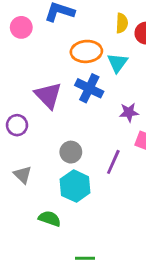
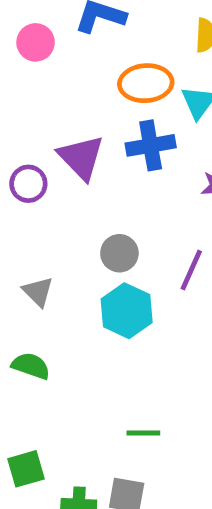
blue cross: (89, 88) -> (151, 145), turned -36
purple circle: (17, 125) -> (28, 184), moved
green semicircle: (50, 219) -> (31, 366), moved

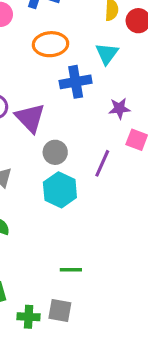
orange ellipse: (146, 83) -> (51, 44), moved
purple triangle: (81, 157) -> (30, 118), moved

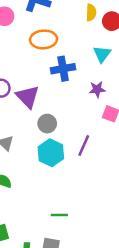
cyan triangle: (107, 54) -> (102, 54), moved
purple line: (102, 163) -> (84, 145), moved

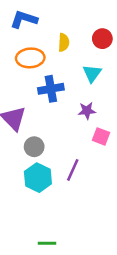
yellow semicircle: (91, 13) -> (64, 42), moved

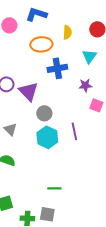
purple line: (73, 170) -> (74, 131), turned -36

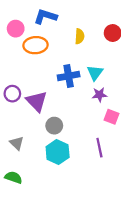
orange ellipse: (41, 44) -> (36, 45), moved
cyan triangle: (89, 56) -> (95, 73), moved
purple line: (74, 131) -> (99, 148), moved

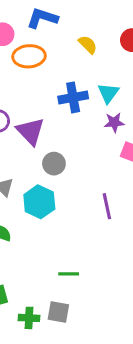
yellow semicircle: (80, 36) -> (88, 45), turned -48
purple line: (99, 148) -> (107, 206), moved
cyan hexagon: (58, 152) -> (39, 202), moved

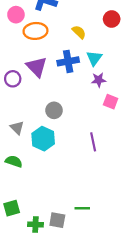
yellow semicircle: (88, 45) -> (79, 32), moved
purple triangle: (30, 131) -> (37, 67), moved
green line: (69, 274) -> (82, 208), moved

